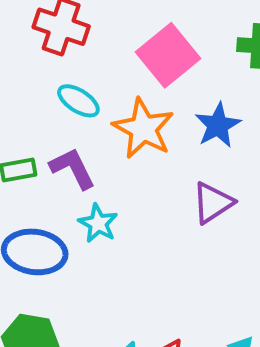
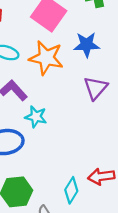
blue star: (218, 125) -> (87, 45), turned -30

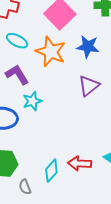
cyan star: (36, 117) -> (32, 101), turned 30

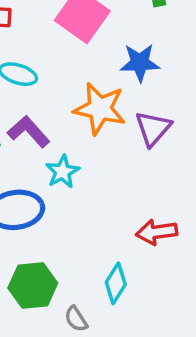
orange star: (51, 52) -> (100, 109), moved
red arrow: (80, 163) -> (157, 232), moved

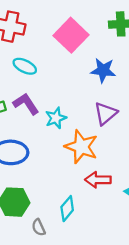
orange star: (100, 109) -> (81, 147), moved
cyan star: (62, 172) -> (56, 118), moved

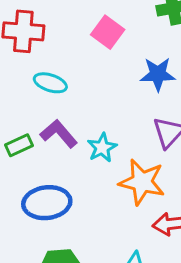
pink square: (71, 35) -> (108, 32), size x0.7

